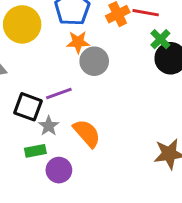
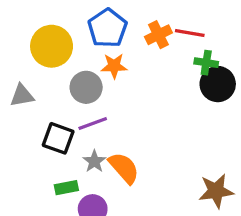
green cross: (160, 39) -> (206, 63), turned -36
gray circle: (94, 61) -> (86, 87), moved
gray star: (49, 126) -> (94, 161), moved

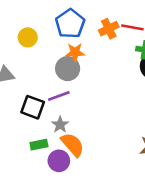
yellow circle: (52, 46) -> (28, 37), size x0.6
gray circle: (86, 87) -> (68, 69), moved
orange semicircle: (124, 168) -> (73, 145), moved

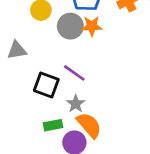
gray circle: (68, 69) -> (70, 26), moved
purple line: (59, 96) -> (74, 73), turned 55

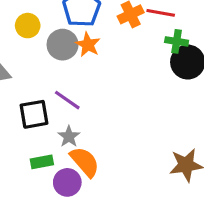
orange star: (92, 26) -> (88, 45), turned 30
black square: (46, 85) -> (34, 114), turned -30

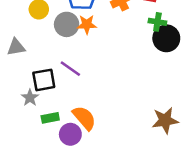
orange star: (88, 45) -> (87, 24), turned -30
gray star: (69, 136) -> (30, 98), moved

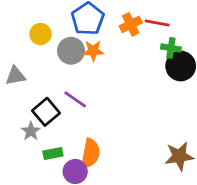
black square: (44, 80) -> (46, 112), turned -30
orange semicircle: (84, 118) -> (90, 153), turned 52

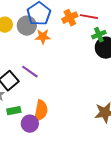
green cross: (171, 48) -> (99, 35), turned -32
gray circle: (71, 51) -> (27, 26), moved

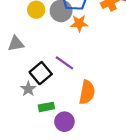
orange semicircle: (41, 111) -> (87, 92), moved

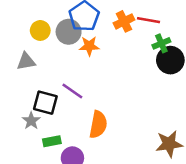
gray triangle: (16, 44) -> (26, 61), moved
black square: (41, 73) -> (45, 103), turned -35

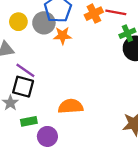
purple line: (72, 91) -> (25, 70), moved
orange semicircle: (98, 125) -> (71, 106), turned -105

